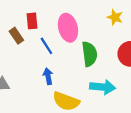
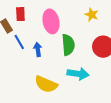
blue line: (46, 46) -> (19, 42), moved
blue arrow: (48, 76) -> (38, 49), moved

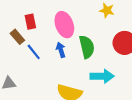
blue arrow: (38, 49) -> (61, 50), moved

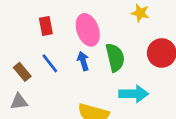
brown rectangle: (17, 37) -> (22, 72), moved

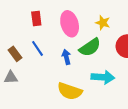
yellow star: (140, 13) -> (103, 23), moved
green semicircle: (115, 58) -> (90, 47), turned 65
blue arrow: (83, 61) -> (66, 57), moved

